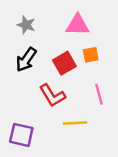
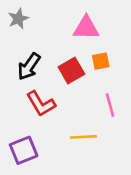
gray star: (26, 25) -> (18, 19), moved, turned 30
red L-shape: (52, 95) -> (41, 104), moved
purple square: (21, 135) -> (24, 150), turned -35

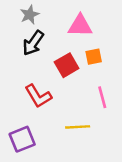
gray star: (18, 19) -> (30, 15), moved
black arrow: (29, 66) -> (33, 43), moved

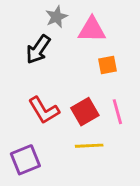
gray star: (30, 15) -> (57, 17), moved
red square: (67, 65) -> (85, 112), moved

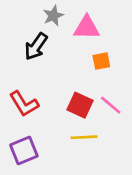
red L-shape: (44, 110) -> (24, 104), moved
red square: (85, 112) -> (80, 105), turned -35
pink line: (117, 112) -> (111, 105), turned -35

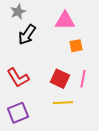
gray star: (53, 16) -> (18, 12), moved
pink line: (111, 105) -> (83, 79), turned 60

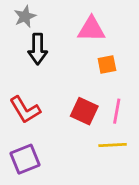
black arrow: (27, 35) -> (38, 49), turned -35
yellow line: (63, 103) -> (113, 145), moved

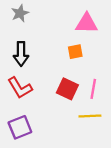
pink triangle: (91, 29) -> (87, 23), moved
black arrow: (38, 49) -> (21, 54), moved
orange square: (107, 65) -> (75, 52), moved

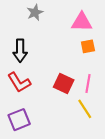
gray star: (20, 13) -> (35, 12), moved
orange square: (75, 52) -> (88, 46), moved
yellow line: (90, 116) -> (85, 109), turned 60

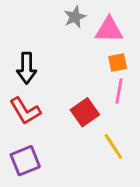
gray star: (35, 12) -> (75, 17), moved
red square: (64, 83) -> (85, 112), turned 30
pink line: (88, 83) -> (119, 91), moved

